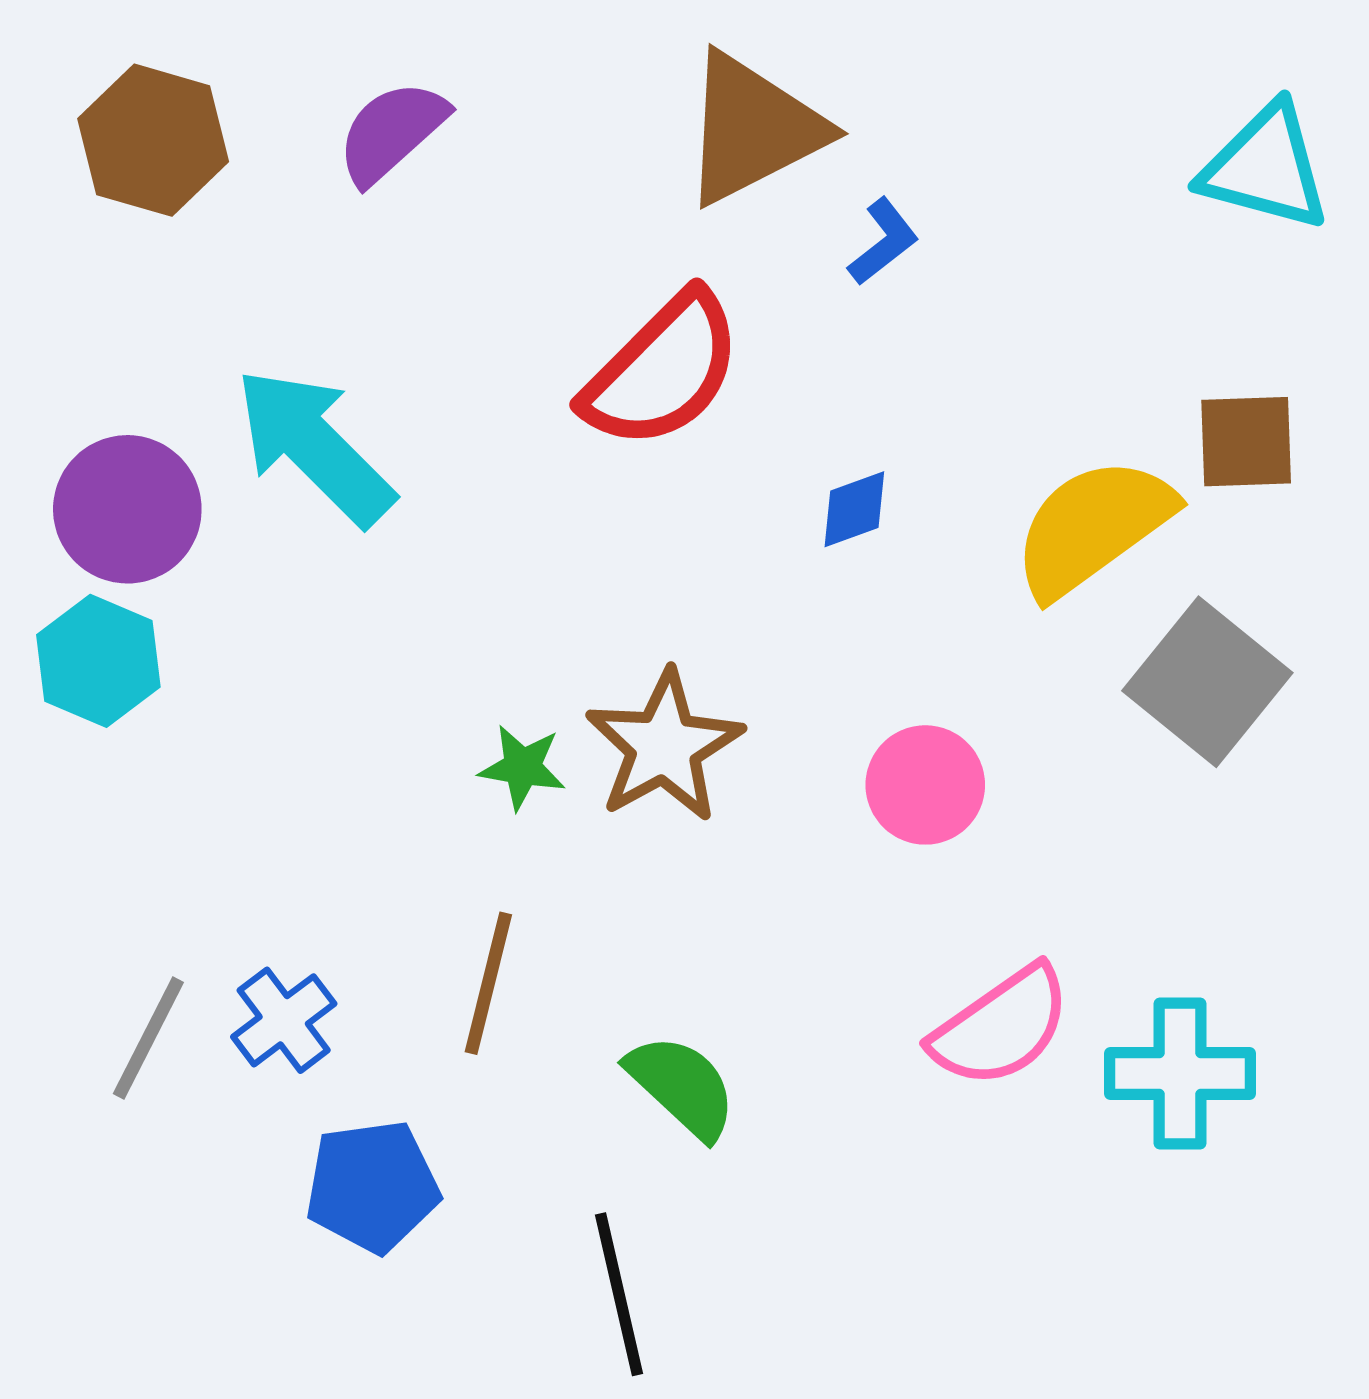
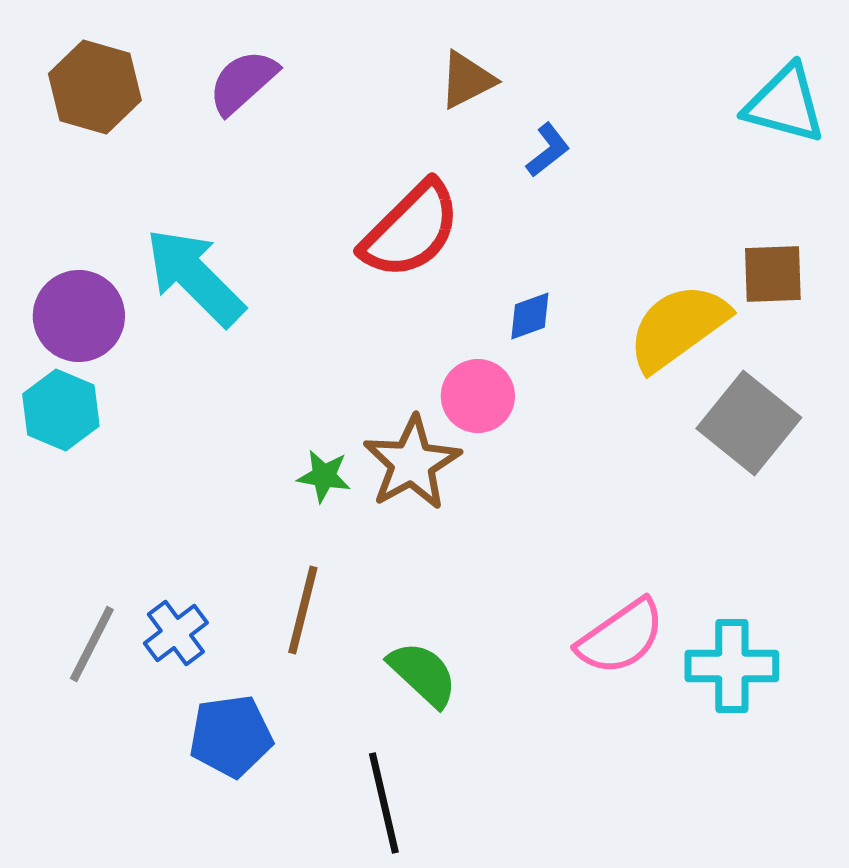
brown triangle: (753, 129) -> (467, 80), size x0.6
pink circle: (925, 785) -> (478, 396), moved

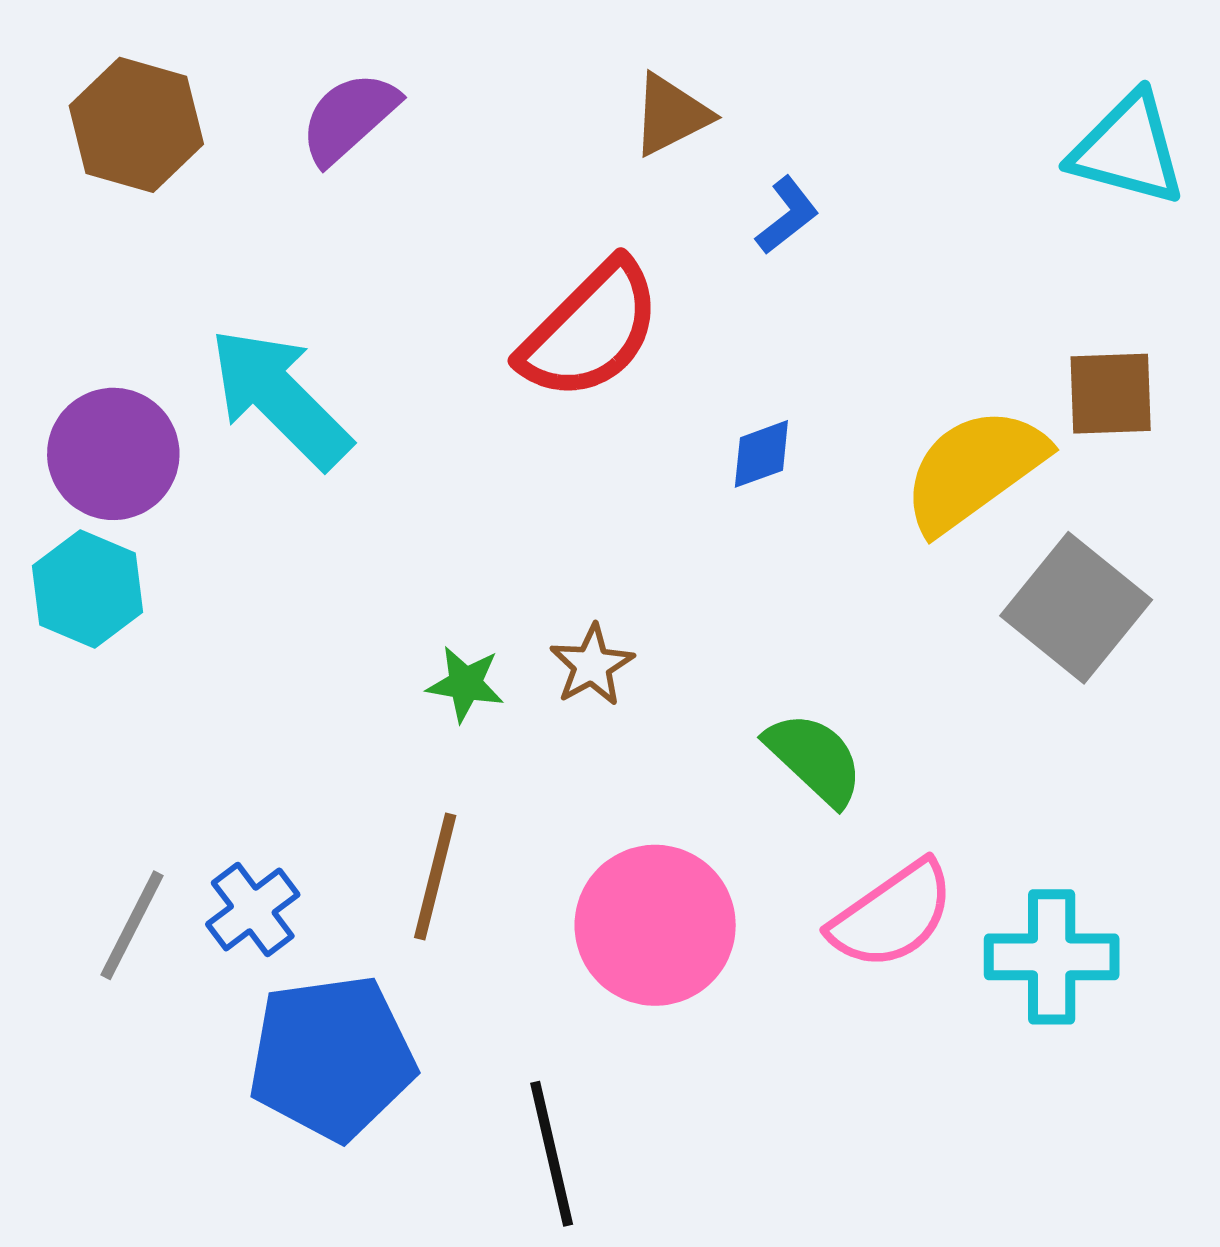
pink circle: (478, 396) -> (655, 925), moved, size x1.5
brown star: (412, 463) -> (592, 665), size x0.6
green semicircle: (423, 674) -> (815, 759), moved
blue pentagon: (231, 736) -> (332, 1057), size x1.4

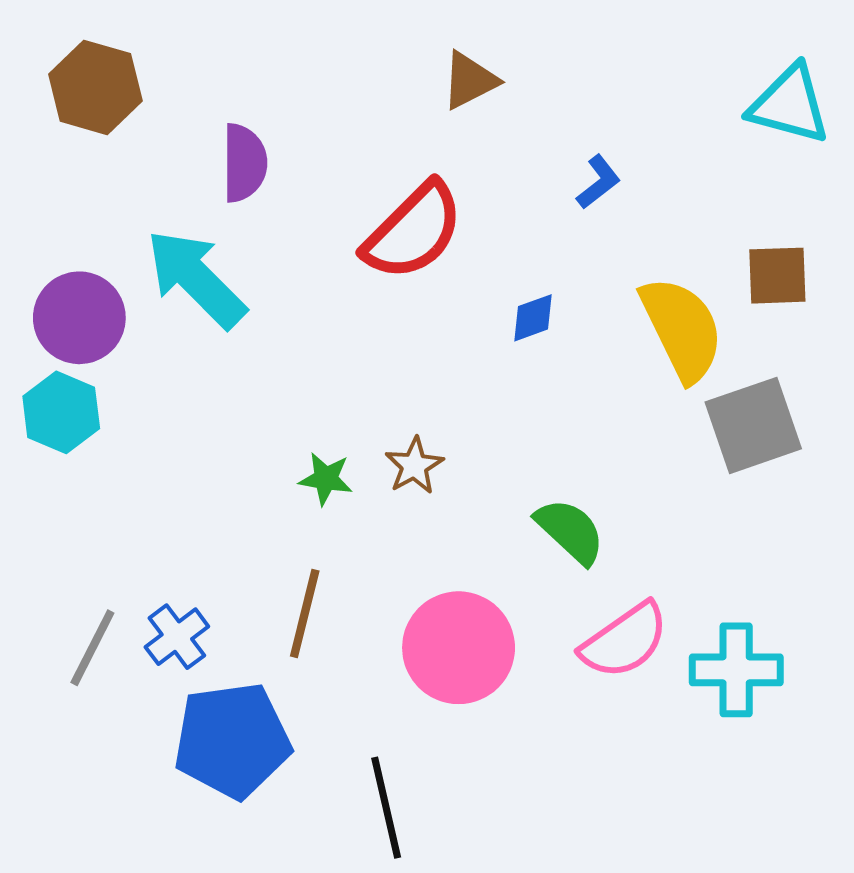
purple semicircle: (349, 118) -> (244, 163), moved, turned 132
blue L-shape: (787, 215) -> (598, 182), moved
yellow semicircle: (974, 470) -> (682, 329), turned 100
gray square: (1076, 608) -> (753, 425), turned 32

